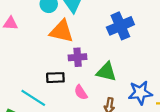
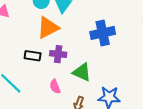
orange triangle: (61, 31) -> (48, 28), turned -50
black rectangle: (55, 78) -> (33, 56), moved

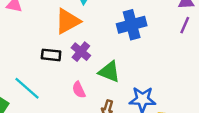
purple cross: (58, 54) -> (81, 52), turned 35

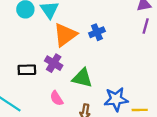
orange triangle: (68, 21) -> (65, 35), moved
blue cross: (132, 25) -> (97, 32), size x0.6

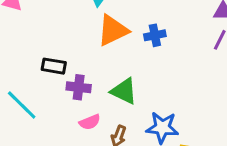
purple cross: (54, 63) -> (79, 87), moved, turned -36
pink semicircle: (57, 98) -> (90, 122), moved, turned -91

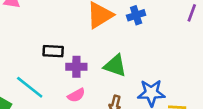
pink semicircle: (90, 122) -> (76, 95), moved

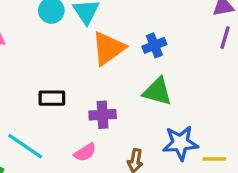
green triangle: (115, 66) -> (157, 91), moved
purple cross: (76, 67) -> (103, 115), moved

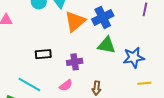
blue cross: (154, 45) -> (103, 17), size x1.5
blue star: (180, 143) -> (134, 58), moved

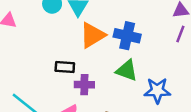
blue cross: (103, 17) -> (127, 36), turned 30
black rectangle: (43, 54) -> (65, 67), moved

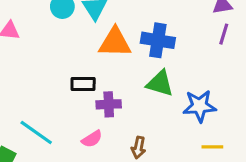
orange triangle: (92, 35) -> (115, 42), turned 36

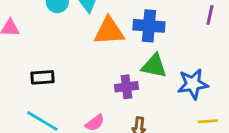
black rectangle: (83, 84) -> (43, 77), moved
purple cross: (109, 104) -> (126, 87), moved

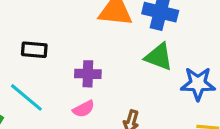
purple cross: (126, 87) -> (88, 74), moved

